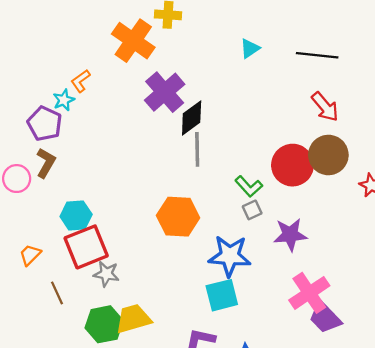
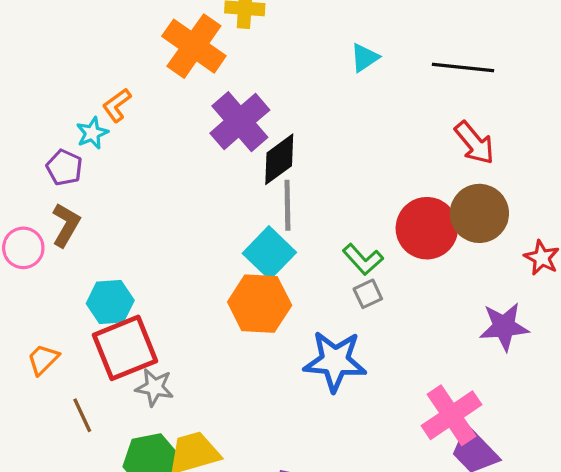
purple pentagon: (45, 124) -> (64, 167), size x0.7
purple star: (290, 235) -> (504, 327), moved
cyan square: (222, 295) -> (269, 253), moved, turned -32

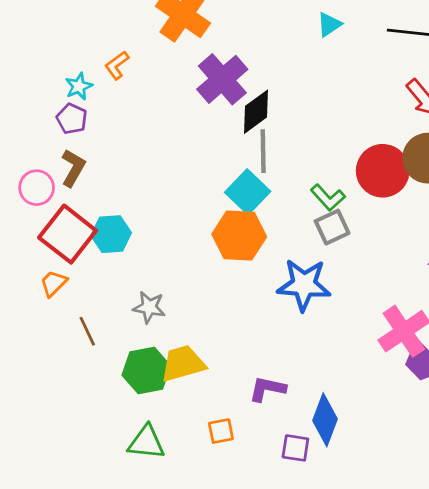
cyan star: (92, 133) -> (79, 86), moved
gray square: (368, 294) -> (332, 227), size x1.4
red square: (125, 348) -> (68, 234), moved, turned -30

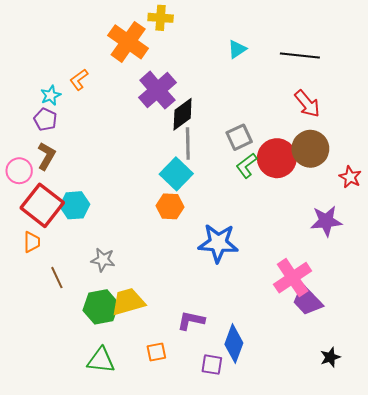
green L-shape: (328, 197) -> (246, 166), moved, turned 95
gray square: (332, 227) -> (239, 137), moved
orange hexagon: (239, 235) -> (170, 206), size x0.7
orange trapezoid: (53, 283) -> (32, 242), turned 135

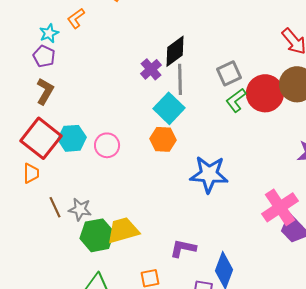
purple cross: (157, 90) -> (151, 69), moved, size x0.6
pink circle: (19, 171) -> (107, 145), moved
gray star: (103, 260) -> (80, 209), moved

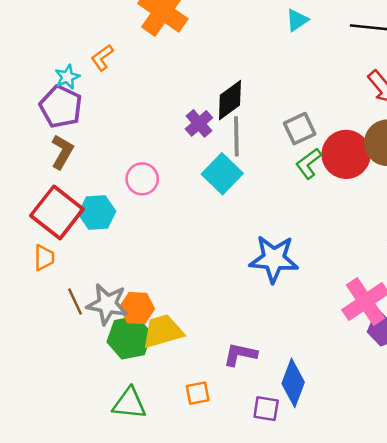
purple pentagon: (44, 56) -> (61, 107), size x1.5
orange hexagon: (163, 139) -> (137, 308), moved
pink circle: (107, 145) -> (142, 179), moved
gray star: (80, 209) -> (107, 304), size x1.4

